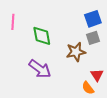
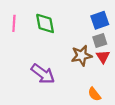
green diamond: (42, 36) -> (45, 23), moved
red triangle: (97, 75) -> (103, 57), moved

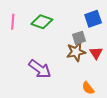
green diamond: (45, 23) -> (42, 22), turned -60
gray square: (100, 41) -> (79, 38), moved

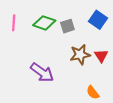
blue square: (93, 19) -> (98, 20), turned -36
gray square: (79, 38) -> (67, 26), moved

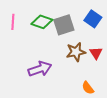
gray square: (67, 26) -> (64, 25), size x1.5
purple arrow: (42, 72) -> (40, 69), turned -55

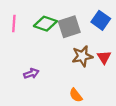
purple arrow: (40, 69) -> (31, 73), moved, size x0.6
orange semicircle: (88, 88) -> (76, 95), moved

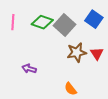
gray square: (69, 27) -> (64, 25), turned -30
purple arrow: (31, 73) -> (29, 69), turned -144

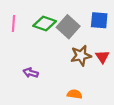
blue square: (94, 19) -> (99, 20), turned -30
orange semicircle: (71, 89) -> (75, 94), turned 136

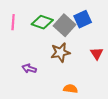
blue square: (99, 20) -> (83, 19), moved, turned -30
brown star: (81, 56) -> (60, 52), moved

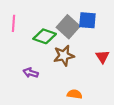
blue square: (83, 19) -> (87, 20), turned 30
green diamond: (42, 22) -> (45, 36), moved

